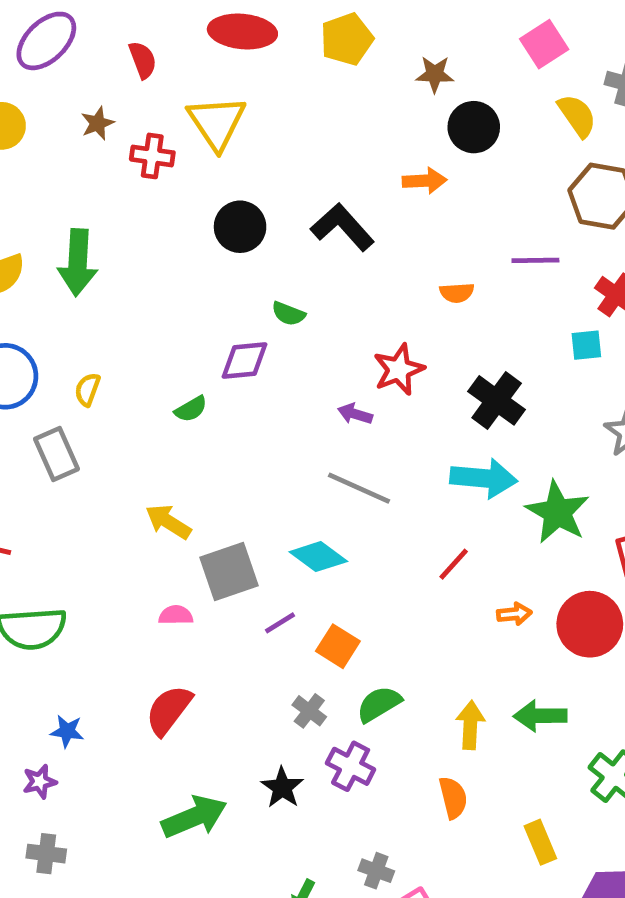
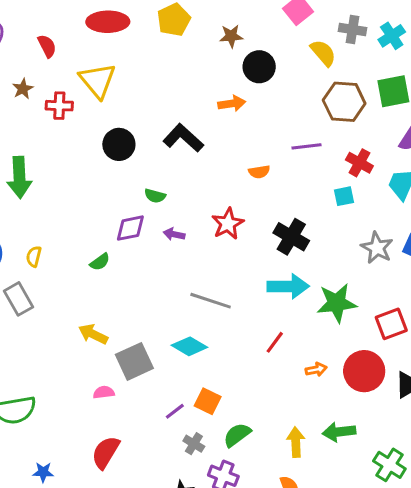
purple arrow: (355, 414) -> (174, 234), moved
green star: (557, 512) -> (337, 303), turned -30
purple line: (280, 623) -> (175, 411), moved

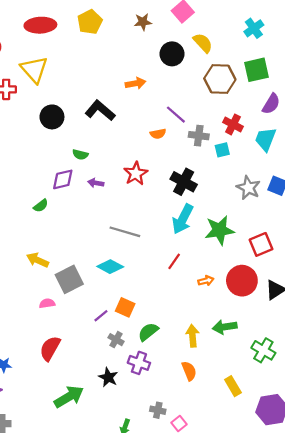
gray cross: (353, 29) -> (199, 136), moved
brown star: (231, 36) -> (143, 22), moved
black circle: (259, 67) -> (172, 54), moved
purple line: (306, 146) -> (176, 115), moved, turned 50
cyan arrow: (288, 286) -> (183, 219), turned 120

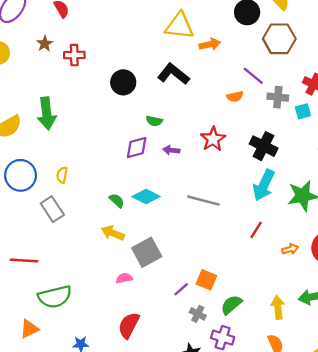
yellow triangle: (34, 70) -> (180, 26), moved, turned -40
brown hexagon: (220, 79) -> (279, 39), moved
green semicircle: (41, 206) -> (117, 201), moved, turned -98
cyan diamond: (110, 267) -> (146, 197), moved

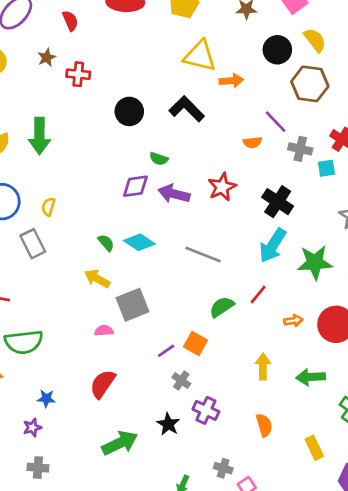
purple arrow: (171, 150) -> (174, 194), size x1.6
green semicircle: (231, 305) -> (222, 307), moved
yellow arrow: (278, 307) -> (263, 367), moved

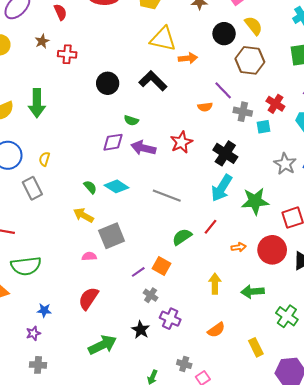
orange semicircle: (264, 425) -> (216, 330), turned 72

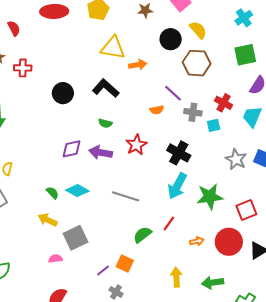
green semicircle: (131, 120) -> (105, 123), moved

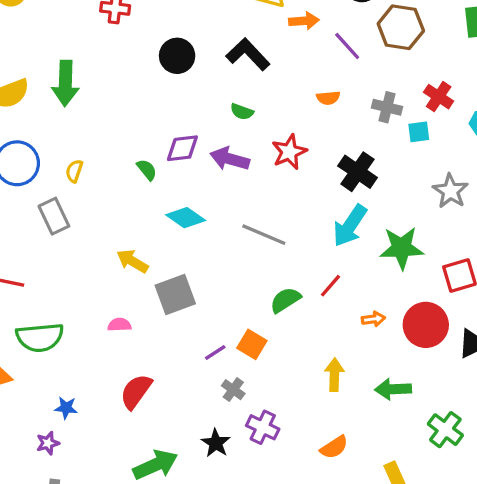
purple line: (173, 93) -> (347, 46), moved
green semicircle: (52, 193) -> (147, 170), moved
pink semicircle: (55, 259) -> (119, 325), moved

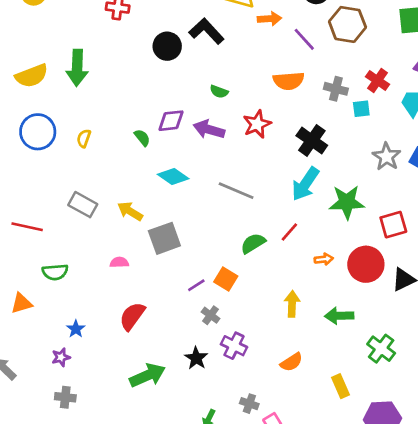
black L-shape: (248, 54) -> (206, 31), moved
orange semicircle: (328, 98) -> (289, 81), size x1.6
gray rectangle: (54, 216) -> (83, 205), moved, turned -36
green semicircle: (40, 337) -> (55, 272), size x0.7
blue star: (66, 408) -> (76, 329), turned 30

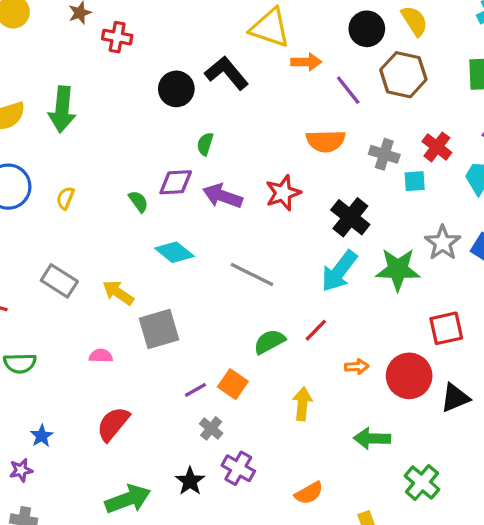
green semicircle: (219, 92) -> (205, 144), moved, turned 84
green star: (347, 202) -> (398, 269), moved
yellow arrow: (292, 304) -> (302, 404), moved

